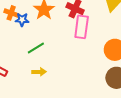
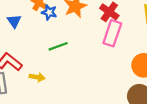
yellow arrow: (39, 72) -> (37, 77), moved

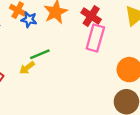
yellow arrow: (37, 77) -> (27, 68), moved, turned 136

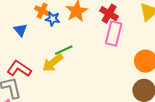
yellow arrow: (27, 68) -> (52, 63), size x1.5

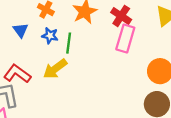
blue star: (53, 19) -> (50, 36), moved
green line: (64, 50) -> (69, 43), moved, turned -60

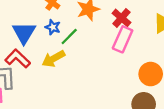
blue triangle: (21, 30) -> (24, 33), moved, size x1.6
green line: (69, 43) -> (69, 36), turned 30

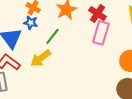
blue star: (53, 27) -> (31, 23), moved

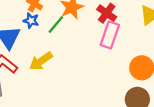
green line: (52, 36) -> (56, 25), moved

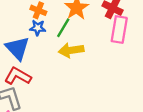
yellow arrow: (41, 61) -> (71, 50), moved, turned 35

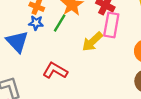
yellow arrow: (71, 50) -> (92, 42), moved, turned -35
red L-shape: (18, 76) -> (55, 71), moved

